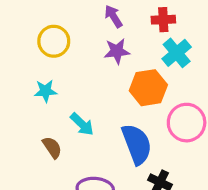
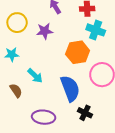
purple star: (117, 51) -> (45, 31), moved
cyan cross: (177, 53) -> (96, 30), turned -30

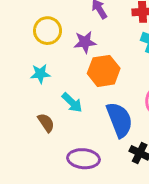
orange hexagon: (78, 52) -> (104, 71), moved

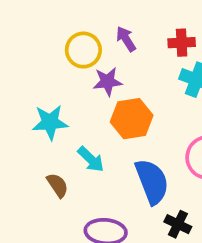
yellow circle: (48, 31) -> (83, 50), moved
cyan star: (40, 74) -> (50, 122), size x1.4

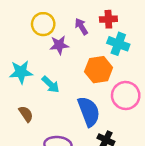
purple arrow: (126, 39) -> (81, 27), moved
orange hexagon: (132, 119) -> (99, 70), moved
cyan arrow: (91, 159) -> (51, 84), moved

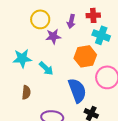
purple arrow: (81, 27) -> (71, 21), turned -136
brown semicircle: (26, 114) -> (26, 92), turned 40

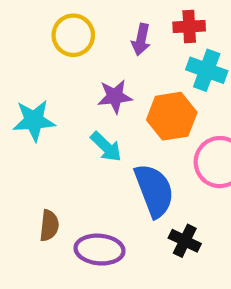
purple star: (53, 36) -> (115, 96), moved
cyan arrow: (46, 68) -> (106, 147), moved
brown semicircle: (26, 92) -> (49, 225), moved

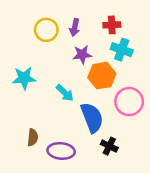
purple arrow: (141, 40) -> (75, 27), moved
purple star: (115, 96) -> (82, 55), moved

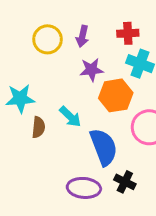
brown semicircle: (33, 137) -> (38, 127), moved
purple ellipse: (61, 151) -> (84, 188), moved

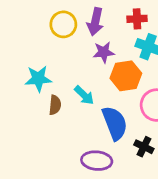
purple arrow: (82, 36) -> (95, 22), size x1.4
black cross: (125, 182) -> (144, 147), moved

